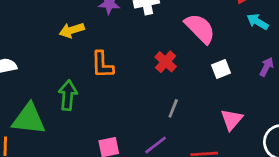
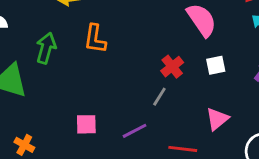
red cross: (166, 62) -> (172, 67), moved
green arrow: (68, 95) -> (46, 48), moved

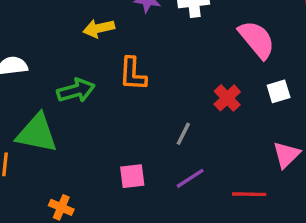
green arrow: (46, 48) -> (76, 90), turned 64
gray line: (159, 97) -> (183, 134), moved

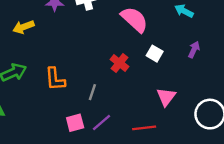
orange L-shape: (133, 74) -> (55, 79), moved
white square: (279, 91) -> (155, 54), turned -35
pink square: (132, 176) -> (75, 123), moved

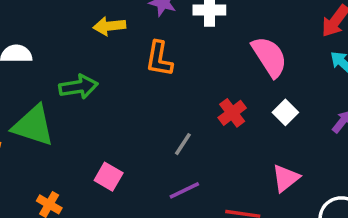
orange L-shape: (55, 79) -> (159, 59), moved
pink square: (75, 123) -> (109, 177), moved, turned 30

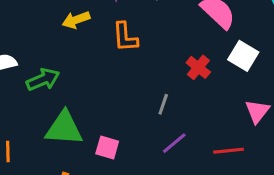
green arrow: (78, 87) -> (43, 80), moved
white square: (285, 112) -> (243, 56), size x1.4
green triangle: (33, 126) -> (64, 128), moved

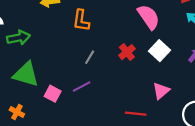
gray line: (163, 104) -> (90, 57), moved
purple line: (174, 143) -> (82, 86), moved

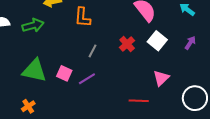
green arrow: (18, 38) -> (33, 25), moved
pink square: (53, 94) -> (64, 73), moved
orange cross: (17, 112) -> (28, 106), turned 32

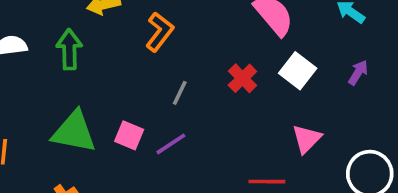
orange L-shape: (83, 17) -> (160, 32), turned -145
green arrow: (33, 25) -> (69, 49), turned -75

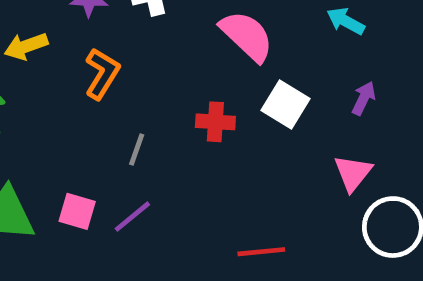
red cross: (242, 78) -> (215, 122), turned -36
pink triangle: (307, 139) -> (353, 173), moved

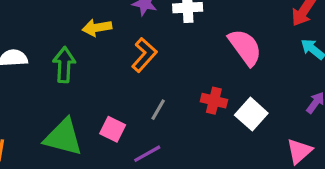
white square: (286, 104) -> (251, 114), moved
pink square: (77, 211) -> (113, 129), moved

